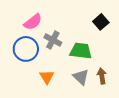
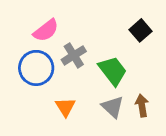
gray cross: (53, 40) -> (74, 55), turned 30
green trapezoid: (81, 51) -> (113, 71), turned 45

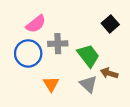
gray cross: (74, 55) -> (58, 44), turned 30
brown arrow: (142, 106) -> (109, 73), moved, turned -63

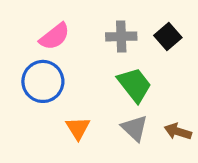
gray cross: (58, 44) -> (121, 36), moved
brown arrow: (109, 73) -> (178, 131), moved

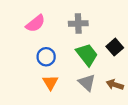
black square: (168, 36) -> (115, 47), moved
blue circle: (43, 81) -> (46, 57), moved, size x0.7

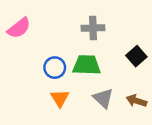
pink semicircle: (35, 24) -> (19, 28), moved
green trapezoid: (87, 55) -> (87, 65), moved, turned -50

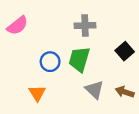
green trapezoid: (87, 65) -> (79, 59), turned -76
orange triangle: (60, 98) -> (37, 93), moved

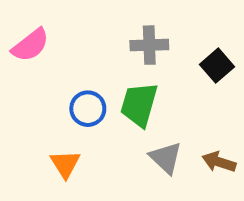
black square: (125, 51) -> (217, 66), moved

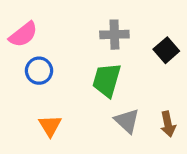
blue circle: (88, 109) -> (39, 71), moved
brown arrow: (219, 162) -> (168, 124), turned -120

